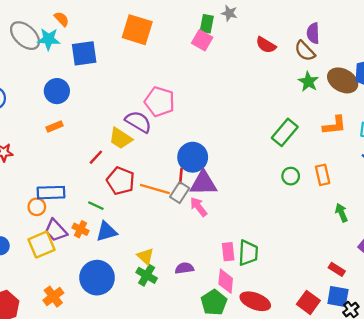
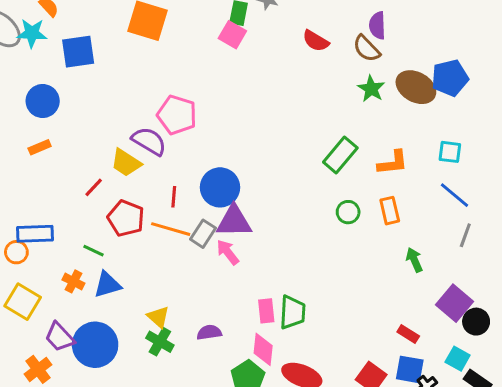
orange L-shape: (334, 125) -> (393, 163), moved
red line: (181, 176) -> (174, 197), moved
purple trapezoid: (56, 230) -> (60, 337), moved
yellow square: (42, 245) -> (23, 302), turned -36

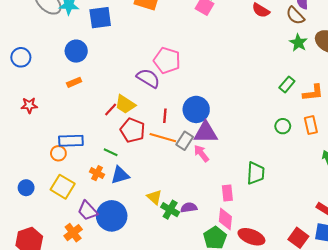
green rectangle: (340, 155) -> (287, 84), moved, size x0.7
yellow trapezoid: (126, 163) -> (125, 104), moved
green trapezoid: (293, 312) -> (256, 173), moved
green cross: (160, 342) -> (170, 210), moved

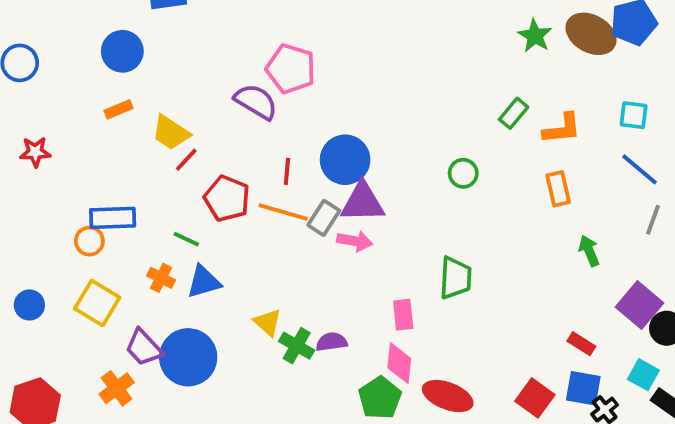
yellow trapezoid: (125, 104) -> (171, 133), moved
green circle: (283, 126) -> (463, 173), moved
pink arrow: (201, 153) -> (355, 241), turned 138

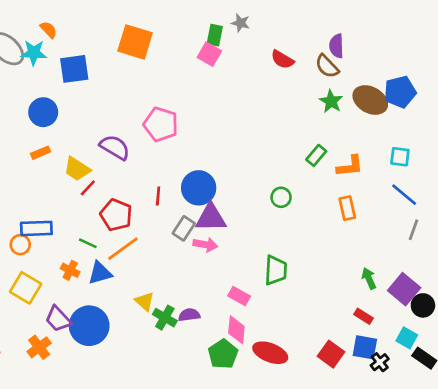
purple semicircle: (256, 102) -> (115, 147), moved
orange line: (283, 212) -> (123, 249), moved, turned -52
green arrow: (589, 251) -> (369, 278), moved
pink rectangle: (403, 315) -> (239, 296), turned -55

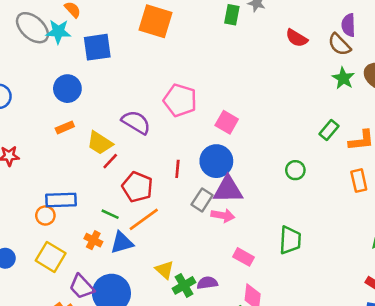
pink square: (209, 54) -> (227, 122), moved
pink rectangle: (239, 296) -> (244, 257), moved
green cross: (165, 318) -> (184, 285), turned 30

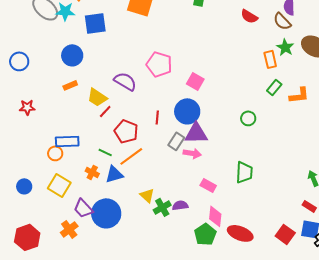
orange rectangle: (359, 181) -> (270, 59), moved

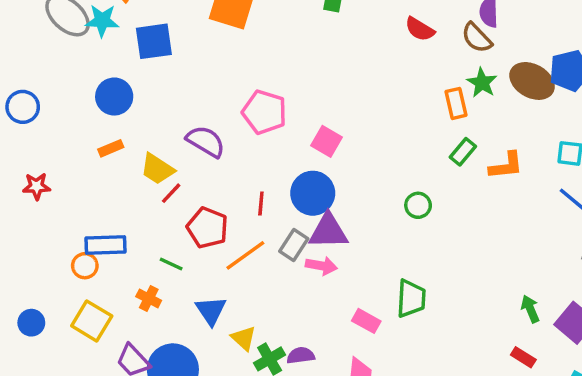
orange line: (131, 156) -> (245, 255), moved
blue triangle: (114, 174) -> (211, 311), moved, turned -48
pink rectangle: (208, 185) -> (366, 321), moved

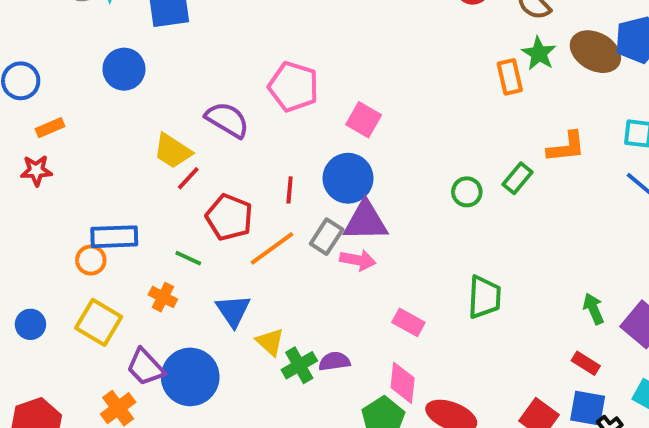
orange rectangle: (111, 148) -> (50, 128), moved
green rectangle: (463, 152) -> (518, 178), moved
green trapezoid: (411, 299) -> (484, 297), moved

